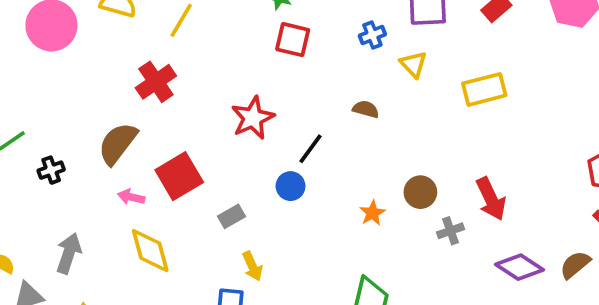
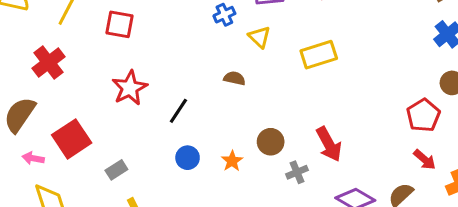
red square: (293, 40) -> (119, 24), moved
brown semicircle: (366, 109) -> (235, 78), moved
blue circle: (291, 186) -> (188, 158), moved

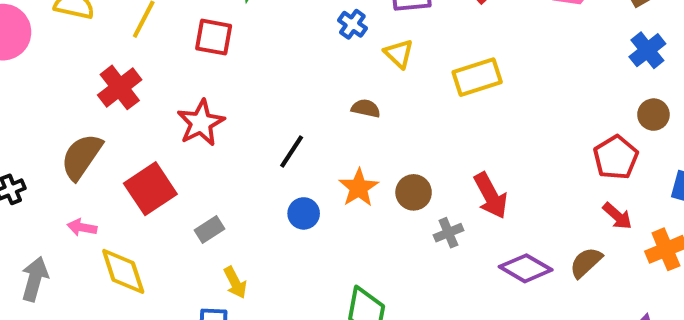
blue cross: (224, 15) -> (352, 24), turned -30
red star: (130, 88) -> (201, 123), moved
pink arrow: (33, 158) -> (82, 227), moved
orange star: (232, 161) -> (359, 188), moved, size x1.4

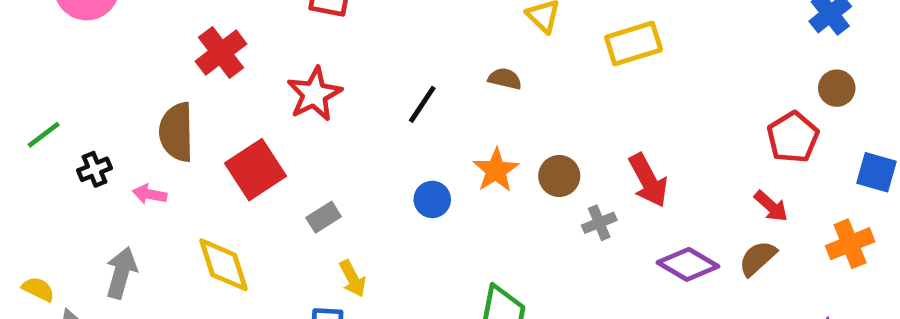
black line: (292, 151) -> (422, 104), moved
brown semicircle: (82, 157) -> (176, 132), turned -36
red arrow: (617, 216) -> (771, 206), moved
pink arrow: (82, 227) -> (150, 194), moved

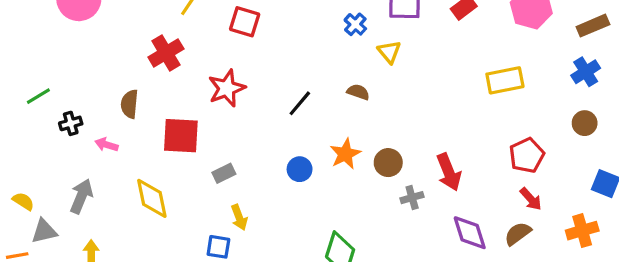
yellow rectangle: (634, 43) -> (505, 80), moved
brown semicircle: (176, 132) -> (130, 104), size x0.7
red pentagon: (793, 137) -> (527, 155), moved
red square: (256, 170) -> (181, 136), turned 30
purple diamond: (688, 264) -> (470, 233), turned 36

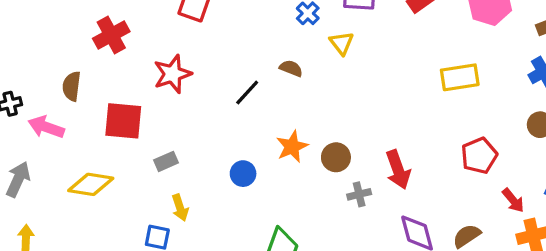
brown semicircle: (358, 92) -> (291, 68), moved
pink arrow: (107, 145) -> (46, 127), size x1.5
blue circle: (300, 169) -> (243, 174), moved
yellow diamond: (152, 198) -> (91, 184), turned -72
red arrow: (531, 199) -> (513, 200), moved

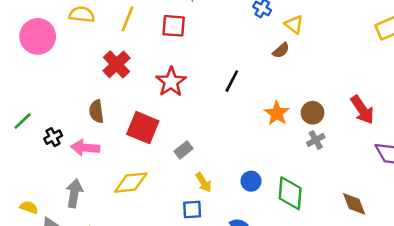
brown semicircle: (291, 68) -> (281, 50), moved, turned 132
red square: (123, 121) -> (143, 128), turned 32
blue circle: (243, 174) -> (251, 181), moved
gray cross: (359, 194) -> (316, 140), moved

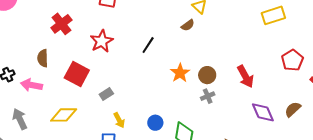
gray arrow: (74, 193) -> (20, 119), turned -40

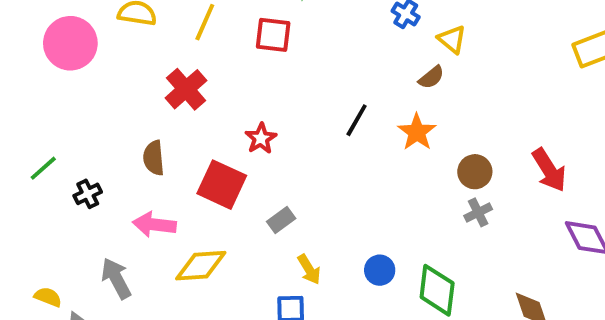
red star: (102, 41) -> (261, 138), moved, size x0.7
orange star: (180, 73) -> (417, 132), moved
pink arrow: (31, 85) -> (154, 225), moved

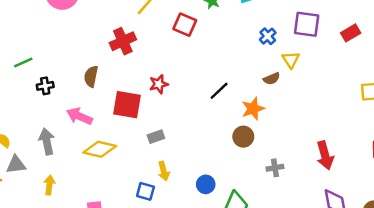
brown circle: (475, 172) -> (243, 137), moved
red square: (222, 185) -> (127, 105), turned -32

